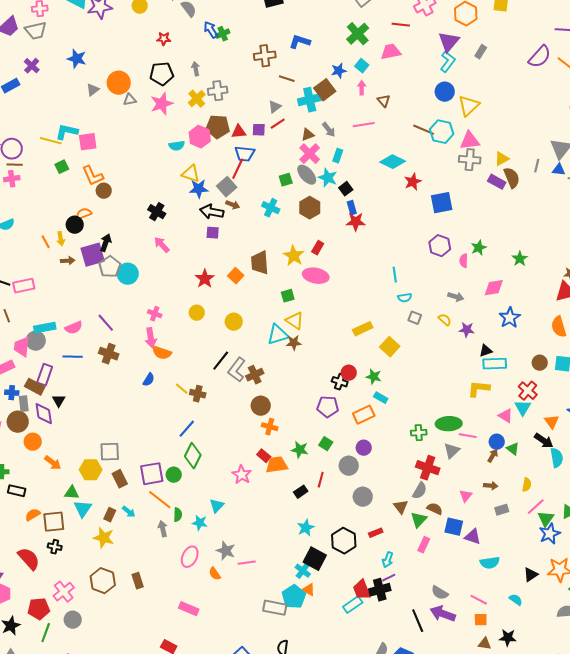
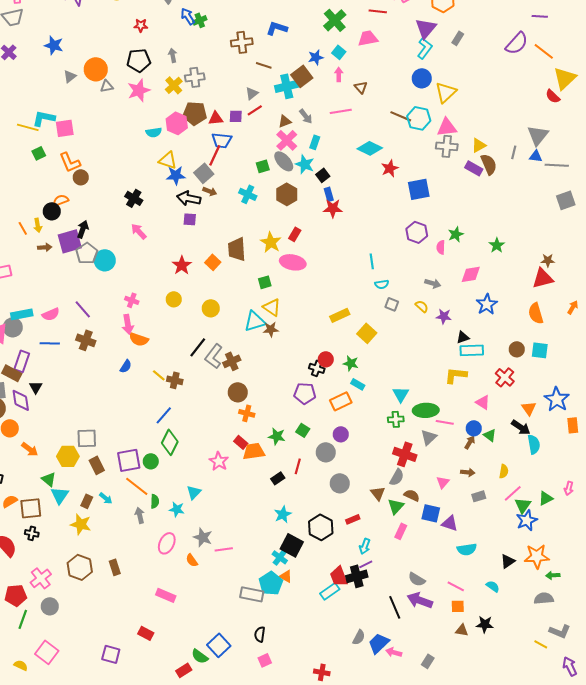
cyan triangle: (523, 408) -> (401, 394), moved
green triangle: (72, 493) -> (49, 479), turned 35

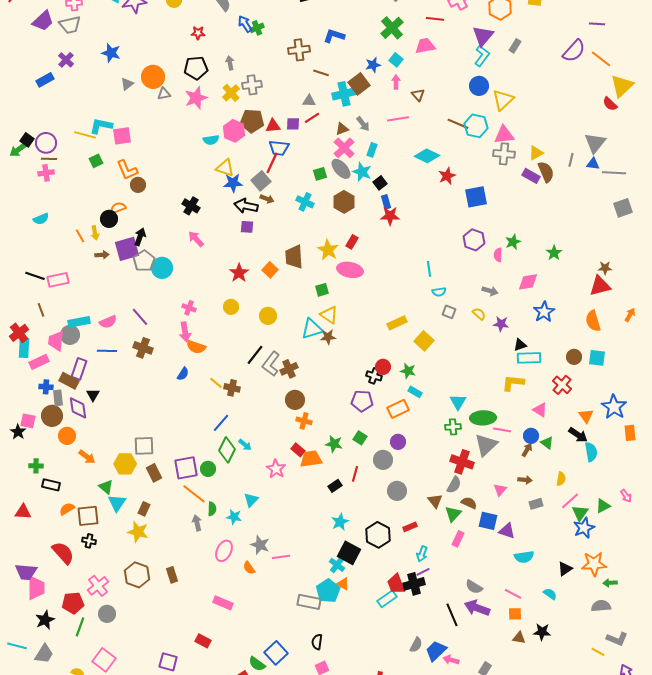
gray triangle: (252, 93) -> (309, 101), turned 40
gray triangle: (429, 437) -> (486, 445), size x1.4
pink arrow: (569, 488) -> (626, 496), turned -48
cyan arrow: (106, 498) -> (245, 445), moved

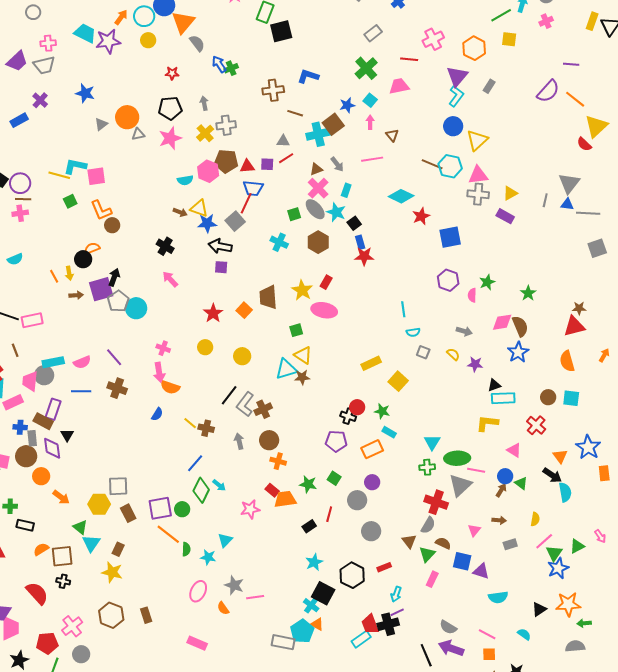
brown semicircle: (546, 172) -> (520, 326), moved
brown arrow: (267, 199) -> (180, 212), moved
pink star: (276, 469) -> (250, 509), turned 30
gray arrow: (197, 523) -> (239, 441), moved

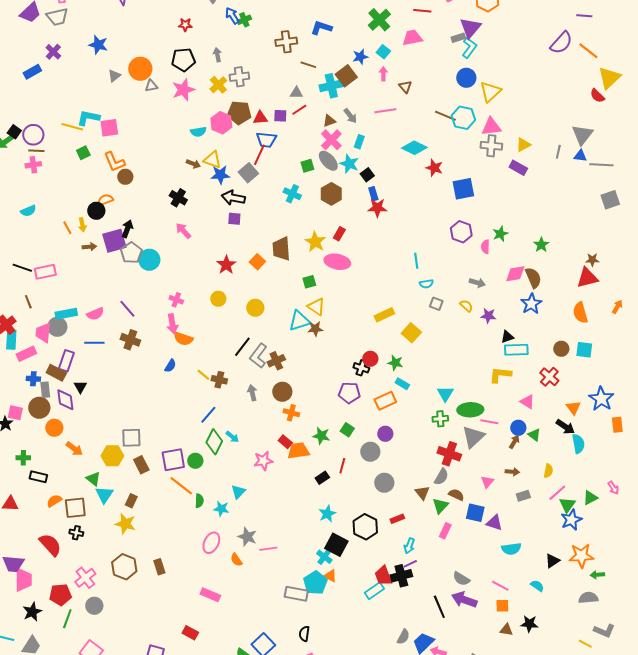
gray rectangle: (489, 86) -> (458, 38), moved, turned 40
red star: (421, 216) -> (434, 168), turned -30

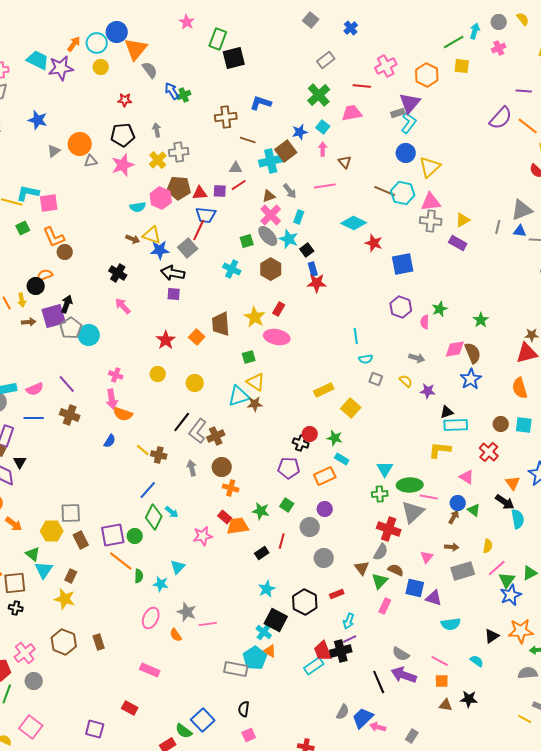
gray triangle: (582, 135) -> (522, 210), turned 30
gray rectangle: (523, 496) -> (463, 571), size x1.6

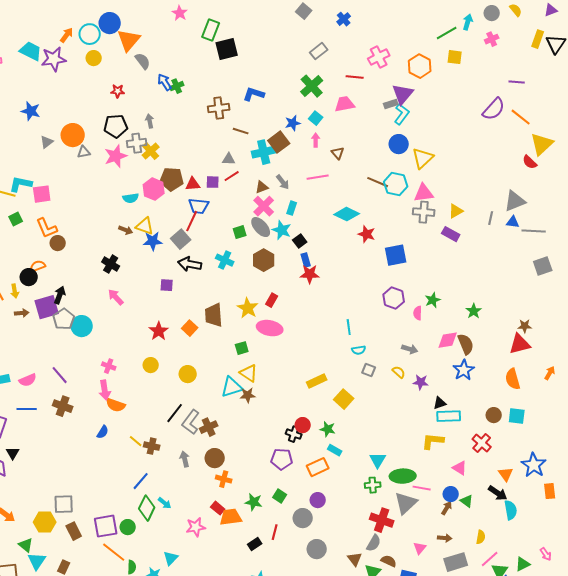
gray cross: (179, 152) -> (137, 143), moved
black arrow: (173, 273) -> (190, 264), moved

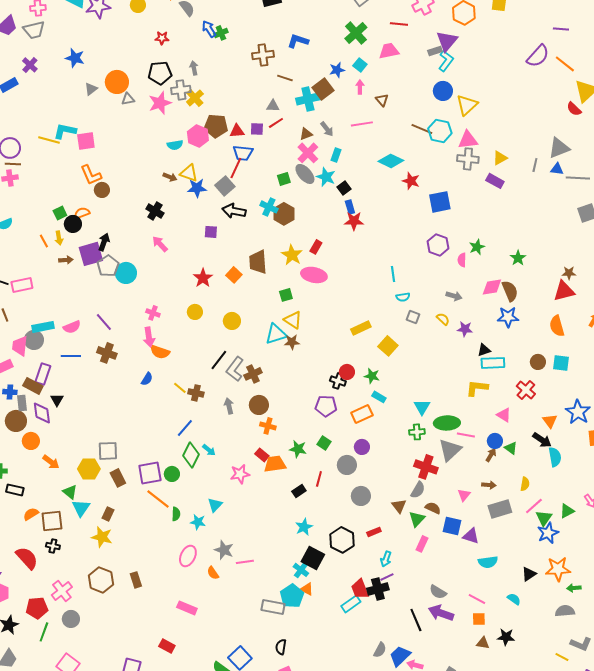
green square: (16, 219) -> (60, 213), moved
brown hexagon: (264, 260) -> (284, 214), moved
blue star: (464, 370) -> (508, 317), turned 30

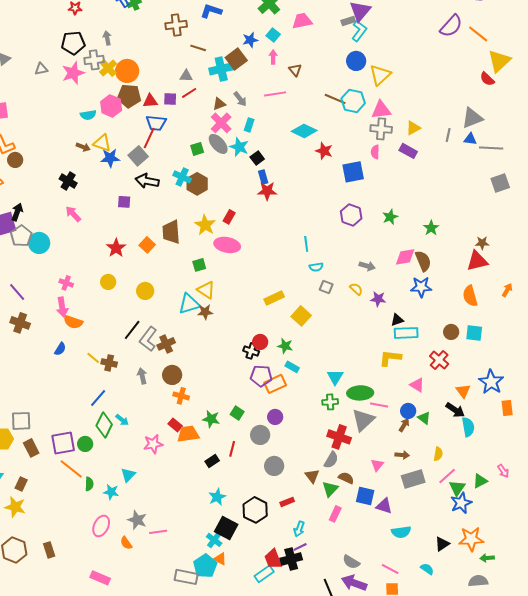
orange circle: (117, 82) -> (127, 71), moved
pink semicircle: (462, 260) -> (375, 152), moved
purple pentagon: (326, 406) -> (261, 376), moved

